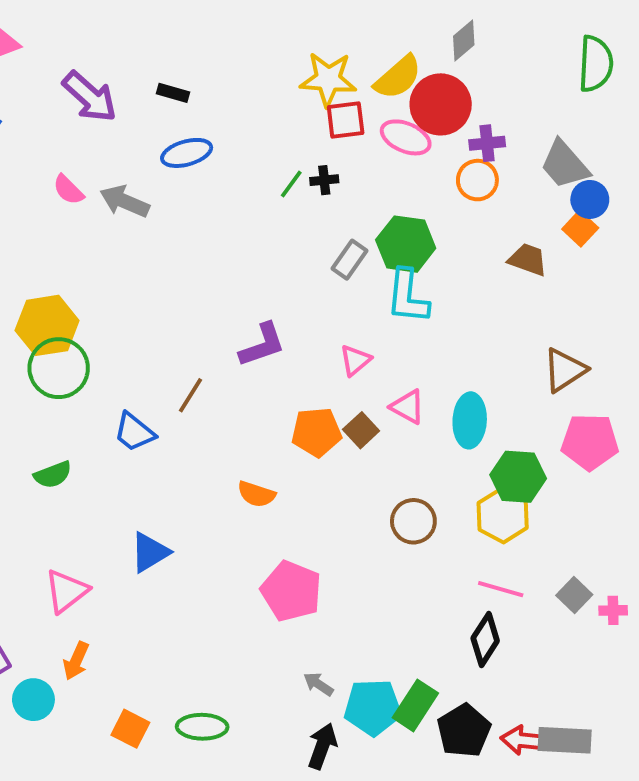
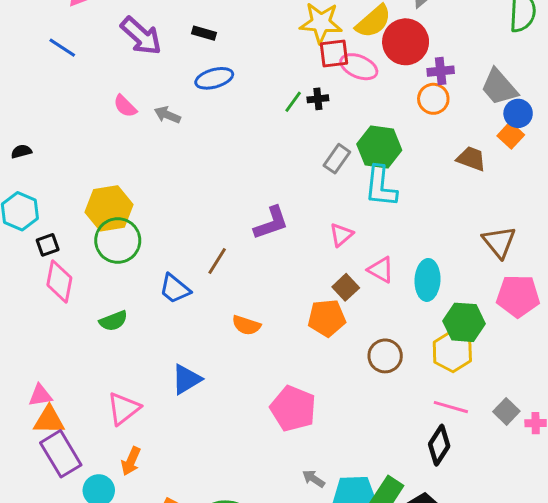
pink ellipse: (406, 137) -> (359, 67), moved
gray arrow: (125, 201) -> (167, 115), size x0.7
brown triangle: (565, 370) -> (499, 242), turned -36
orange pentagon: (316, 432) -> (327, 318), moved
orange semicircle: (256, 494) -> (246, 325), moved

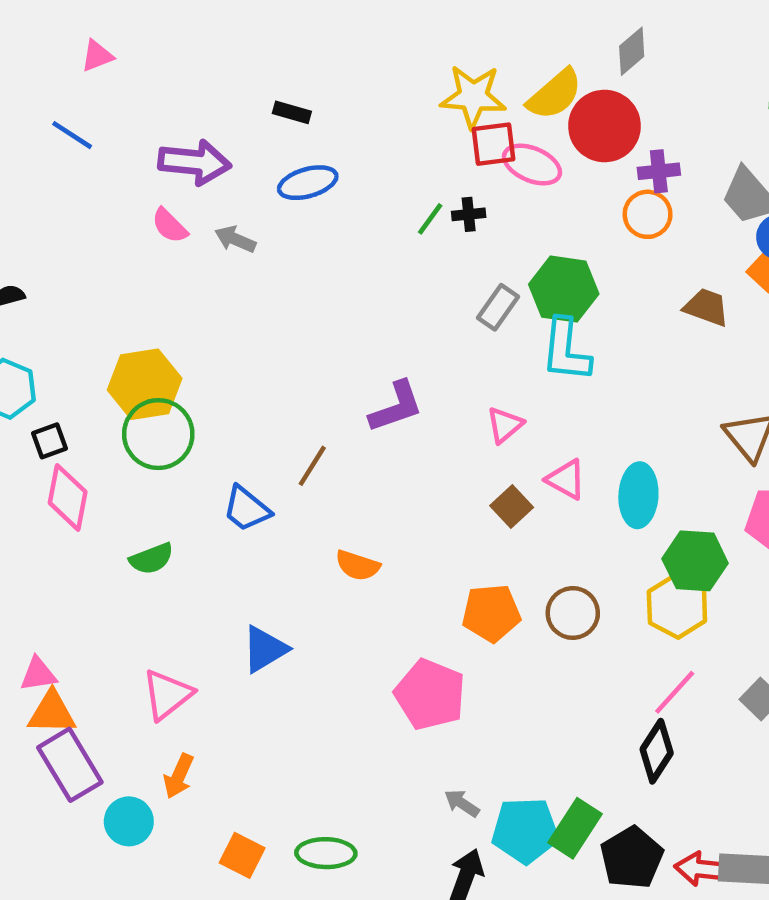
purple arrow: (141, 36) -> (195, 162), moved, turned -36
orange pentagon: (327, 318) -> (491, 613), moved
pink line: (451, 407) -> (675, 692), turned -64

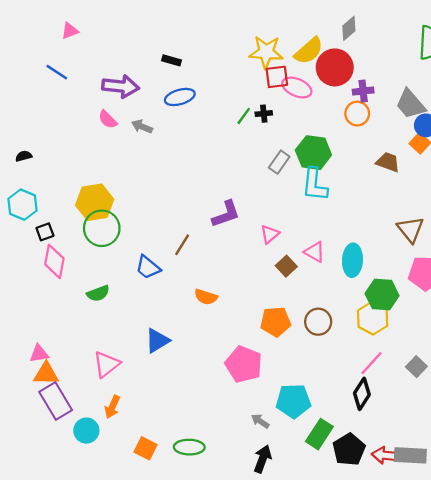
pink triangle: (505, 425) -> (270, 234), moved
cyan pentagon: (525, 830) -> (293, 401), moved

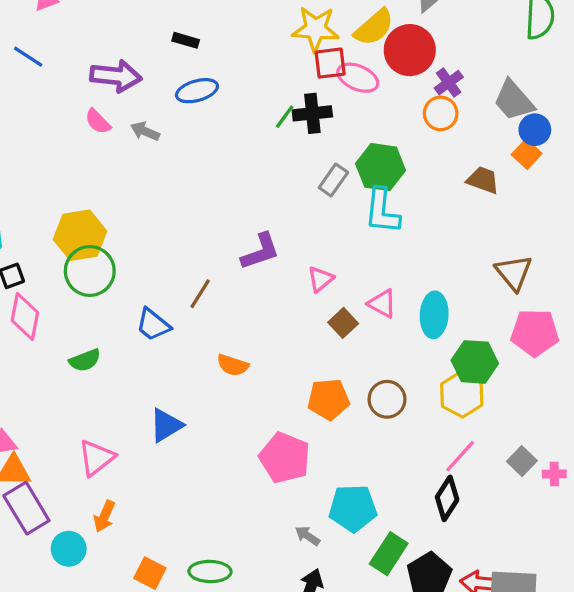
purple cross: (363, 91) -> (449, 83), turned -30
black cross: (264, 114) -> (312, 113), size x1.6

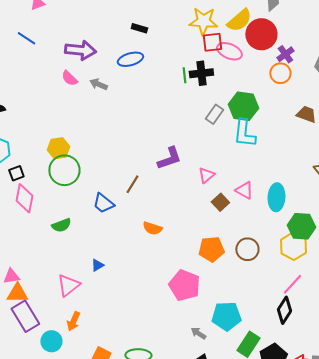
black rectangle: (186, 40) -> (139, 28), moved
green line: (285, 117) -> (184, 75), turned -42
yellow hexagon: (80, 235) -> (58, 148), size x0.7
blue triangle: (166, 425) -> (97, 265), moved, size x0.6

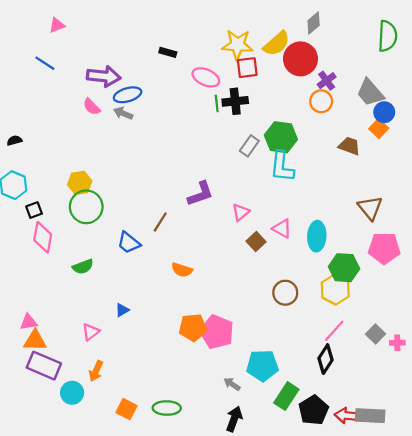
pink ellipse: (229, 51) -> (206, 77), moved
blue ellipse: (130, 59) -> (128, 95), moved
orange pentagon: (211, 249) -> (193, 328), moved
pink triangle: (68, 285) -> (91, 332), size x0.7
purple rectangle: (25, 316) -> (44, 366), turned -36

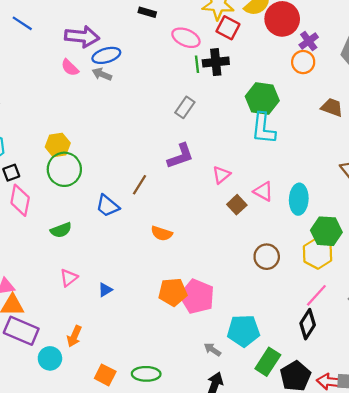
red square: (247, 68) -> (228, 28), turned 35
gray rectangle: (249, 146) -> (185, 107), moved
blue triangle: (122, 310) -> (105, 290), moved
pink triangle: (91, 332) -> (69, 278), moved

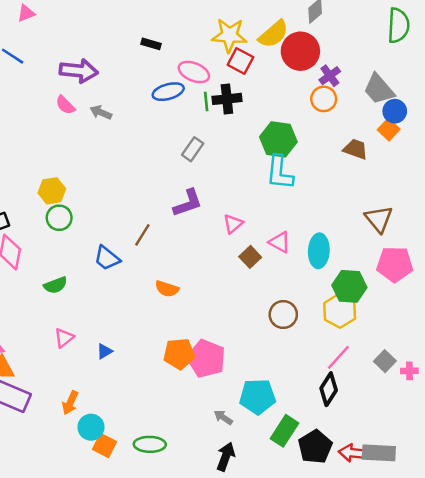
blue ellipse: (106, 55) -> (168, 92), moved
green circle: (64, 169) -> (59, 218), size x0.7
cyan circle: (50, 358) -> (91, 427), moved

